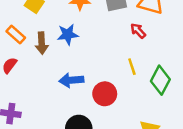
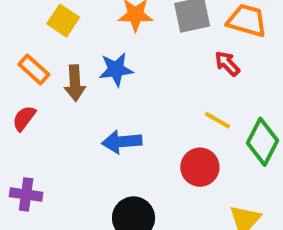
yellow line: (132, 67) -> (218, 120), turned -42
red circle: (105, 94) -> (200, 167), moved

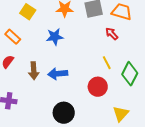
brown arrow: (75, 83) -> (34, 71), moved
yellow line: (218, 120) -> (107, 63), turned 32

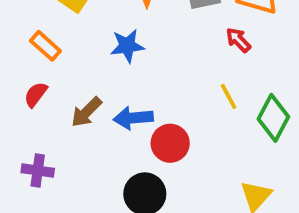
brown arrow: (34, 71) -> (86, 112), turned 48
red circle: (98, 87) -> (170, 143), moved

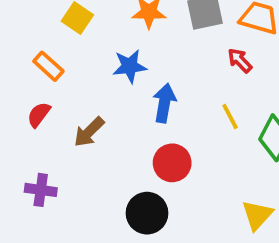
blue arrow: (133, 118) -> (164, 103), moved, turned 105

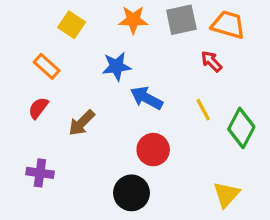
blue arrow: (164, 103) -> (146, 98), turned -72

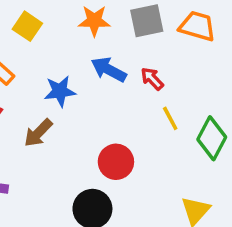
red arrow: (211, 61) -> (152, 79), moved
blue star: (117, 66) -> (60, 91), moved
blue arrow: (146, 98) -> (109, 70), moved

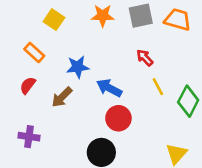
blue arrow: (109, 70) -> (109, 88), moved

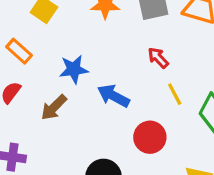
red circle: (118, 118) -> (150, 137), moved

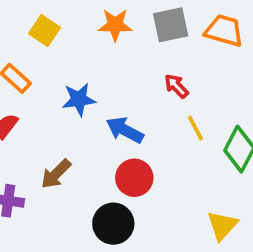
brown arrow: (54, 107) -> (56, 174), moved
red circle: (150, 137) -> (134, 178), moved

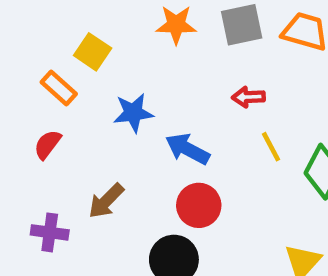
yellow square: (44, 31) -> (93, 52), moved
red arrow: (176, 86) -> (248, 97), turned -48

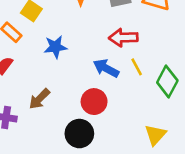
red arrow: (248, 97) -> (123, 38), size x1.5
blue arrow: (187, 149) -> (106, 68), moved

